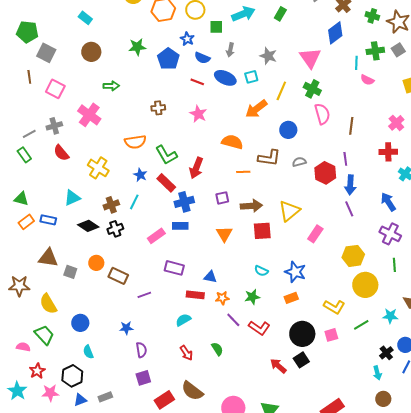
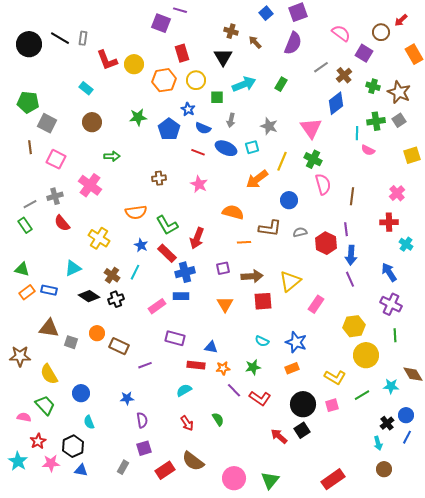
brown cross: (111, 205) -> (112, 275), turned -35
gray rectangle: (105, 397) -> (123, 467), moved, turned -40
blue triangle: (80, 400) -> (81, 470), turned 32

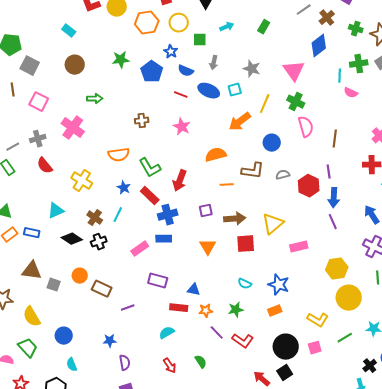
cyan arrow: (244, 84) -> (227, 27), size x0.6
orange semicircle: (233, 212) -> (216, 155), turned -30
pink rectangle: (316, 304) -> (299, 247), turned 42

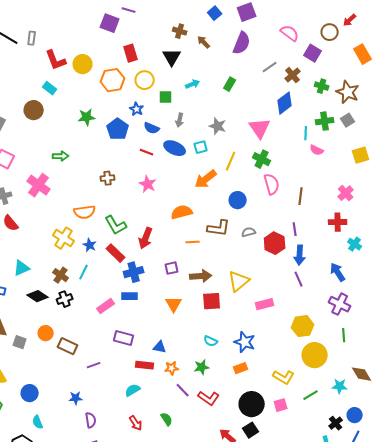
cyan rectangle: (69, 31) -> (50, 88), moved
brown circle: (75, 65) -> (34, 110), moved
yellow cross: (82, 181) -> (64, 238), moved

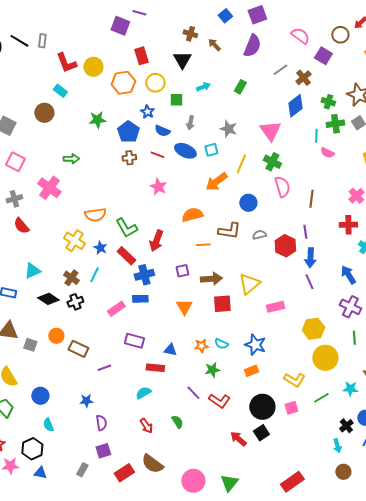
green cross: (322, 86) -> (328, 102), moved
brown cross: (108, 178) -> (129, 158), moved
orange star: (172, 368) -> (201, 346), moved

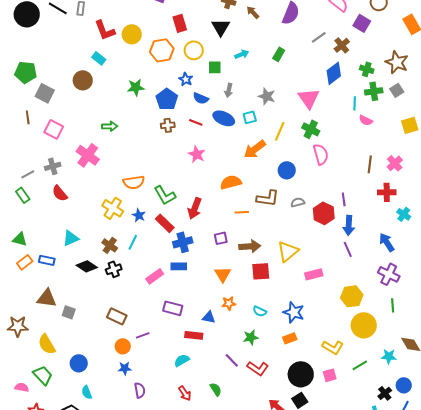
brown line: (311, 199) -> (370, 164), moved
orange circle: (56, 336) -> (123, 346), moved
orange star: (201, 346) -> (229, 303), moved

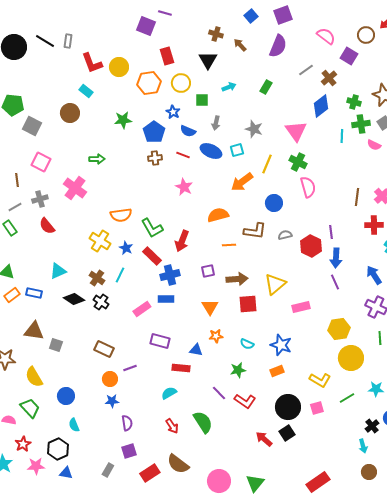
brown line: (28, 117) -> (17, 180), moved
pink semicircle: (366, 120) -> (374, 145), moved
black cross: (114, 269) -> (101, 302), turned -35
green semicircle: (216, 389) -> (203, 422), size x1.6

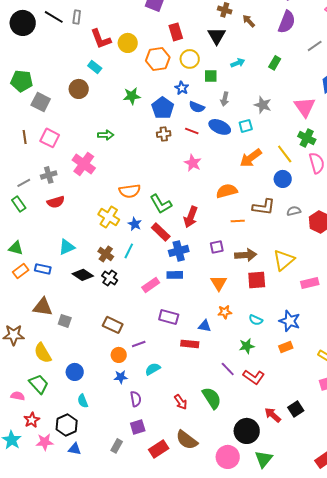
yellow line: (267, 164) -> (285, 154), moved, turned -60
brown line: (17, 180) -> (25, 137), moved
red semicircle: (47, 226) -> (56, 202), turned -66
cyan semicircle: (169, 393) -> (153, 369), moved
black circle: (288, 407) -> (247, 431), moved

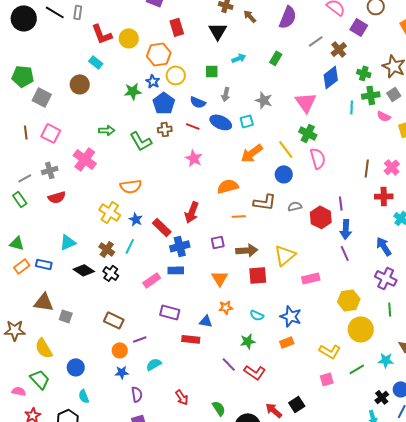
yellow circle: (190, 59) -> (176, 75), moved
blue star: (182, 88) -> (153, 81), moved
green L-shape: (161, 204) -> (141, 141), moved
green semicircle: (212, 398) -> (219, 408), moved, size x0.7

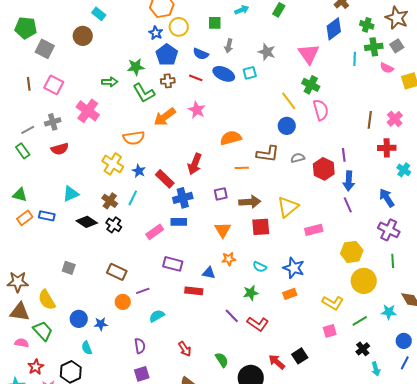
green star: (133, 91) -> (136, 67), moved
orange arrow: (252, 153) -> (165, 117), moved
brown triangle: (44, 302) -> (20, 312), moved
blue star: (122, 372) -> (101, 324), moved
black cross: (382, 397) -> (363, 349), moved

